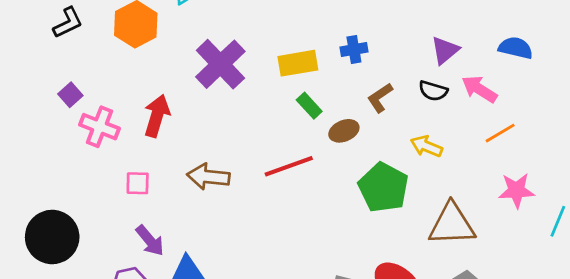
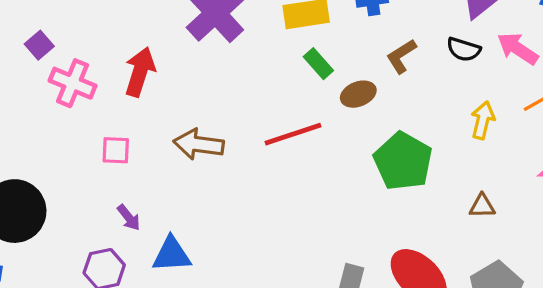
yellow arrow: (426, 146) -> (483, 120), moved, turned 80
brown triangle: (452, 224) -> (482, 206), size x0.5
purple arrow: (150, 241) -> (129, 218), size x0.7

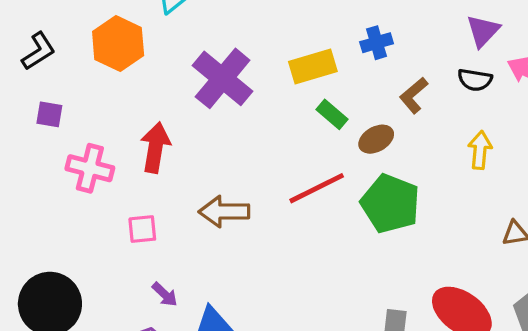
purple square: (39, 45) -> (49, 114), moved, turned -32
yellow arrow: (483, 120) -> (480, 150), moved
green pentagon: (403, 161) -> (390, 204), moved

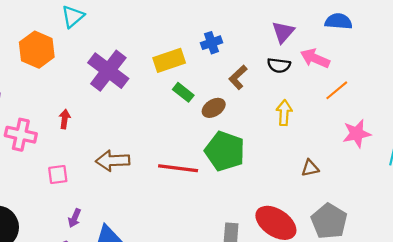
red arrow: (155, 148) -> (65, 119), size x0.6
red line: (317, 188) -> (178, 168), moved, turned 36
purple arrow: (165, 294) -> (75, 218), turned 72

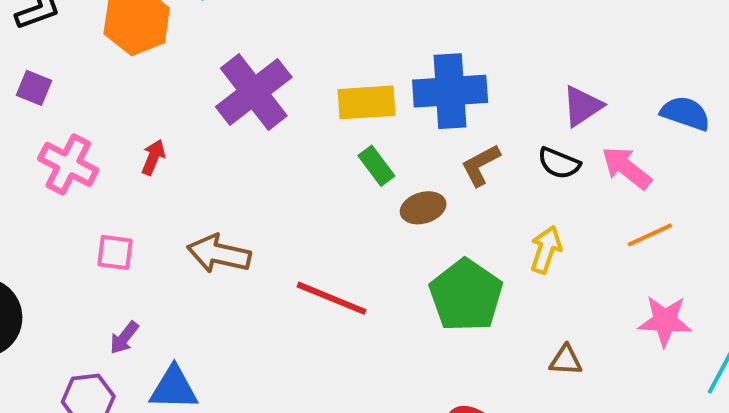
blue cross: (211, 43) -> (450, 91), size x1.8
green pentagon: (225, 151) -> (466, 295), moved

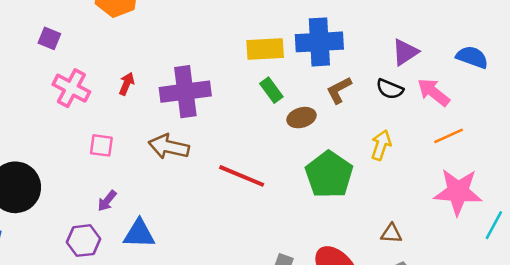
purple cross: (254, 92) -> (185, 92), moved, turned 30
pink star: (665, 321) -> (458, 192), size x1.4
brown triangle: (566, 360) -> (391, 234), moved

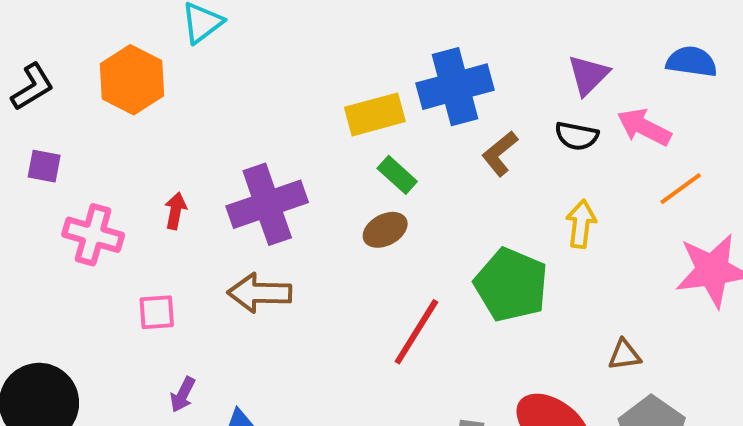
brown ellipse: (301, 118) -> (385, 230), moved
red line: (242, 176) -> (416, 332), moved, turned -69

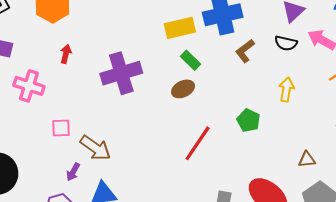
red arrow: (175, 211) -> (66, 54), moved
green pentagon: (511, 285) -> (248, 120), size x0.6
brown arrow: (259, 293) -> (95, 148), moved, turned -148

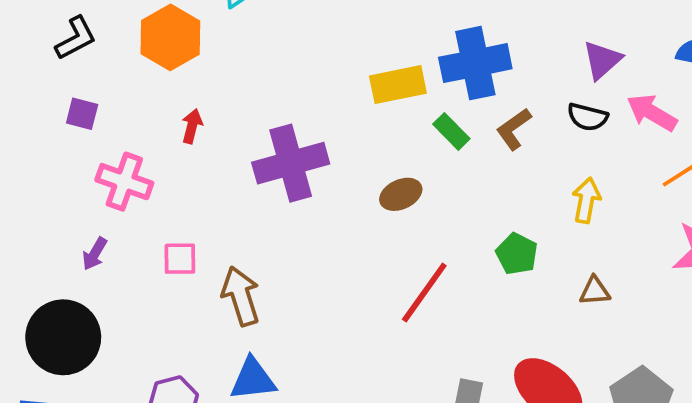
green rectangle: (190, 60) -> (451, 131), moved
brown arrow: (95, 148) -> (241, 296), turned -144
brown triangle: (307, 160) -> (595, 291), moved
purple arrow: (73, 172) -> (95, 254), moved

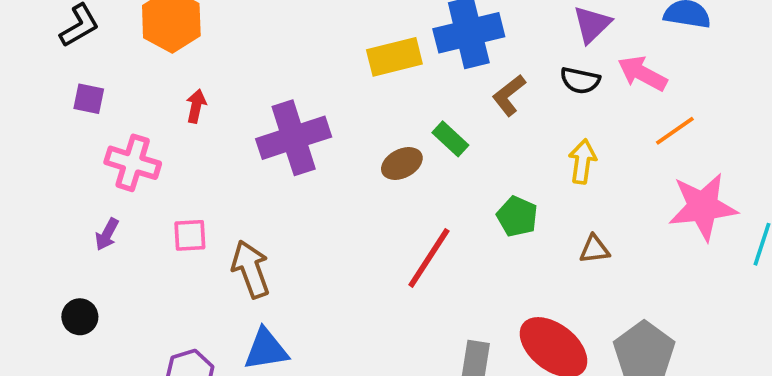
green rectangle: (451, 131) -> (450, 139), moved
black circle: (63, 337) -> (80, 317), size x0.5

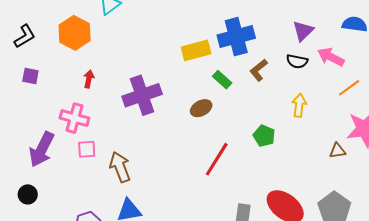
green rectangle: (450, 139) -> (222, 80), moved
pink cross: (133, 163) -> (74, 118), moved
purple arrow: (107, 234) -> (42, 149), size x2.0
brown triangle: (594, 249) -> (337, 151), moved

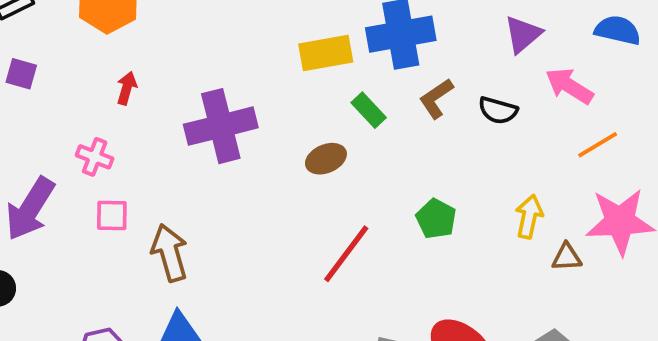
black semicircle: (297, 61) -> (498, 110), moved
yellow arrow: (299, 105) -> (529, 217), moved
pink cross: (74, 118) -> (95, 157), size x0.7

